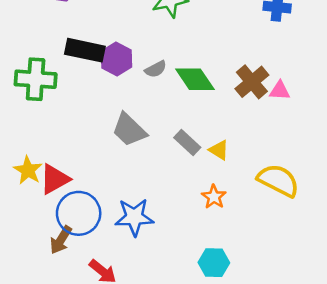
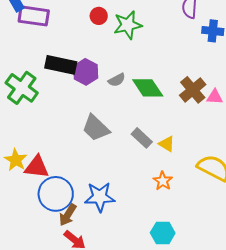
green cross: (36, 79) -> (22, 88), turned 32
red triangle: (55, 179) -> (37, 167), turned 36
brown arrow: (61, 240) -> (68, 215), moved

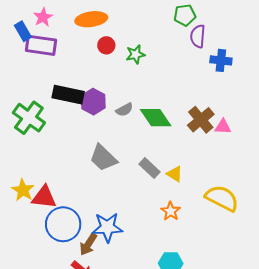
green star: (128, 25) -> (135, 54), size x0.7
brown arrow: (68, 215) -> (88, 244), moved

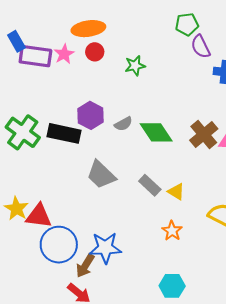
pink star: (43, 17) -> (64, 54), moved
purple semicircle: (198, 36) -> (201, 47), turned -30
red circle: (106, 45) -> (95, 52), moved
black rectangle: (68, 95) -> (64, 133), moved

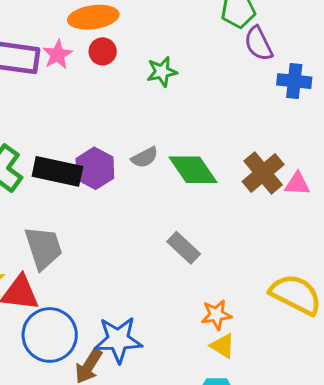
purple hexagon: (91, 115) -> (95, 168), moved
gray trapezoid: (101, 175) -> (43, 248), moved, turned -152
yellow triangle: (176, 192) -> (223, 346), moved
orange star: (172, 231) -> (216, 315), turned 30

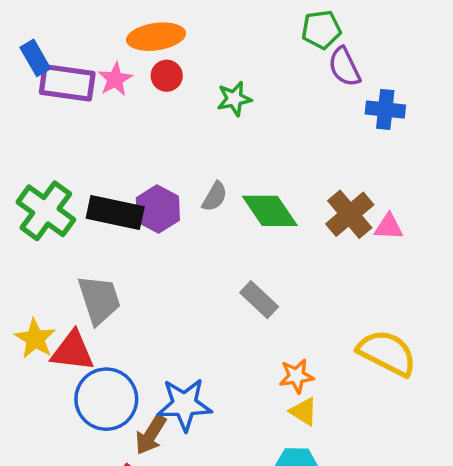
gray semicircle: (145, 157) -> (215, 197), turned -32

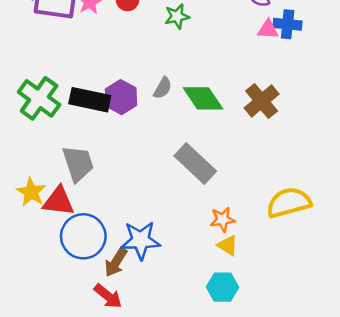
pink triangle: (389, 227) -> (268, 29), moved
gray rectangle: (259, 300) -> (195, 163), size x1.5
yellow semicircle: (387, 353) -> (289, 202), turned -42

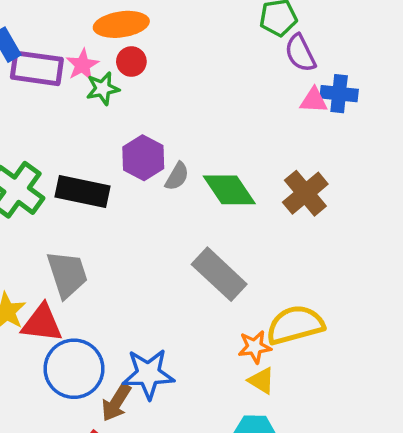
green star: (177, 16) -> (103, 89), moved
purple hexagon: (121, 97) -> (143, 158), moved
yellow semicircle: (289, 202) -> (295, 325), moved

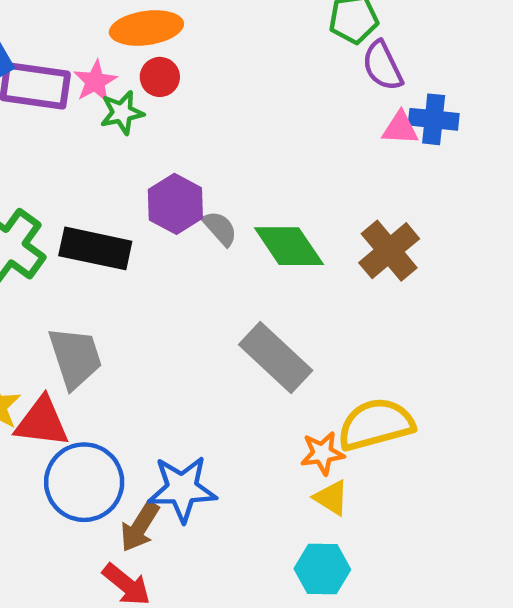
gray semicircle: (177, 176) -> (220, 228), turned -72

